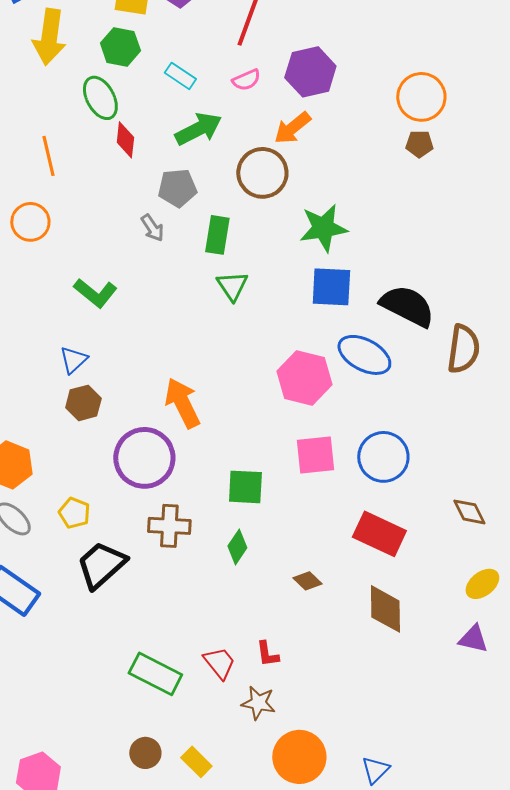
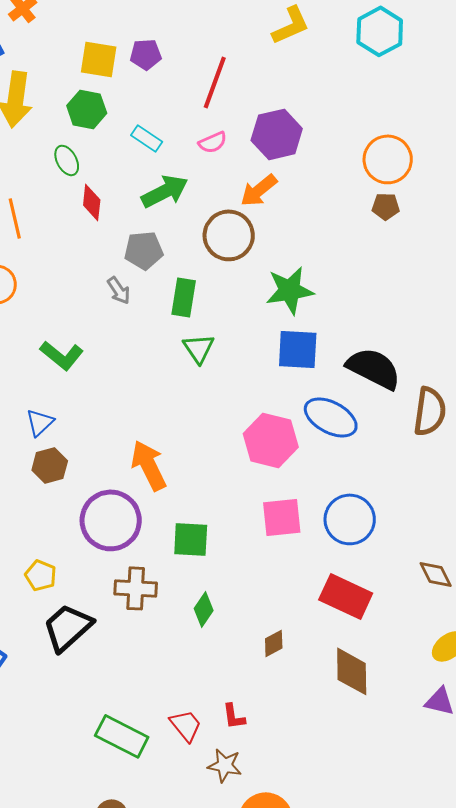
green ellipse: (100, 98) -> (67, 160), size x0.7
green square: (245, 487) -> (191, 539), moved
brown diamond: (307, 581) -> (274, 643), turned -72

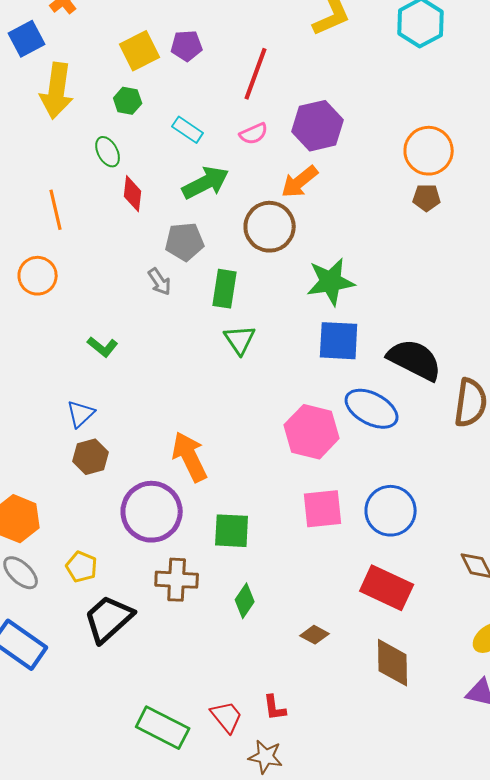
yellow square: (99, 59) -> (140, 51), turned -36
green hexagon: (87, 109) -> (128, 101), size x0.7
green L-shape: (62, 355) -> (103, 347), size x0.7
brown diamond: (274, 643) -> (315, 635), turned 56

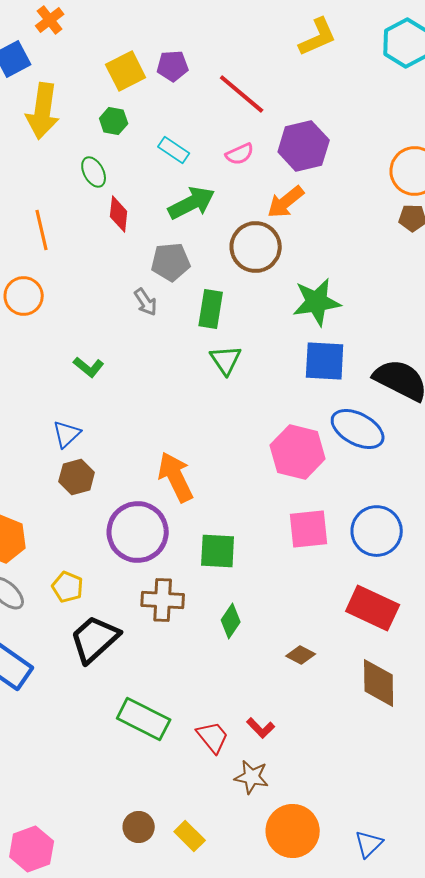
red line: (256, 74) -> (242, 94), turned -70
red L-shape: (275, 708) -> (261, 728), turned -36
green rectangle: (163, 728) -> (144, 719), moved

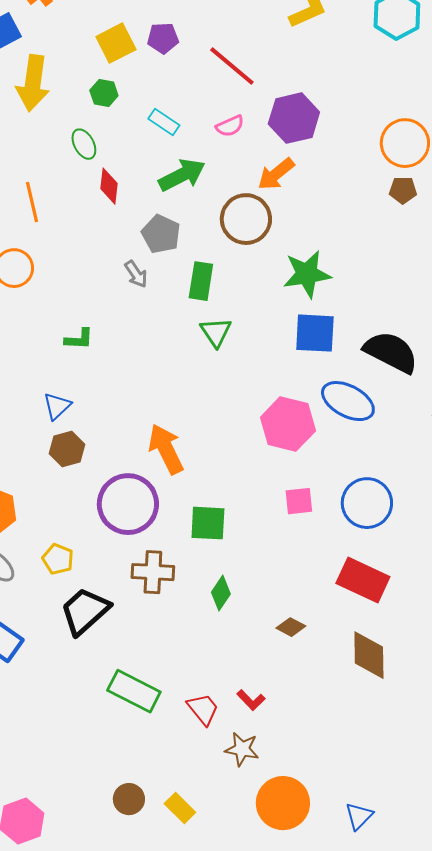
gray pentagon: (171, 262) -> (161, 234), turned 30
green L-shape: (89, 367) -> (79, 339), turned -36
pink square: (309, 529) -> (299, 501), size x0.7

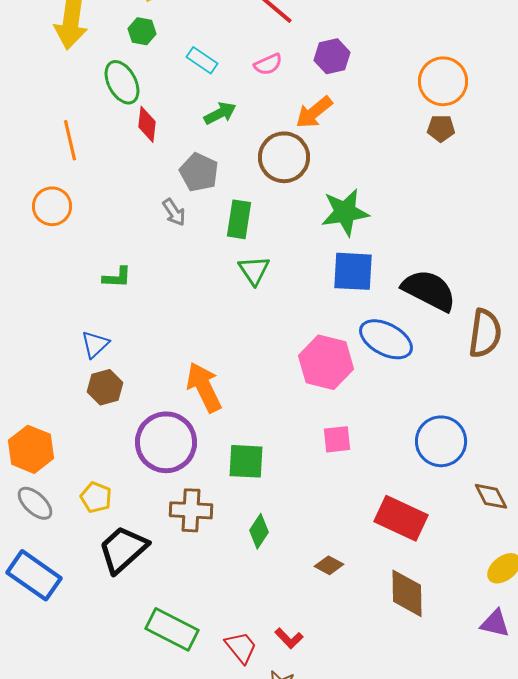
purple hexagon: (294, 118) -> (332, 56), size x0.7
green ellipse: (84, 144) -> (122, 82), size x1.4
green arrow: (182, 175) -> (220, 113), size x0.7
blue circle: (367, 503) -> (441, 441), moved

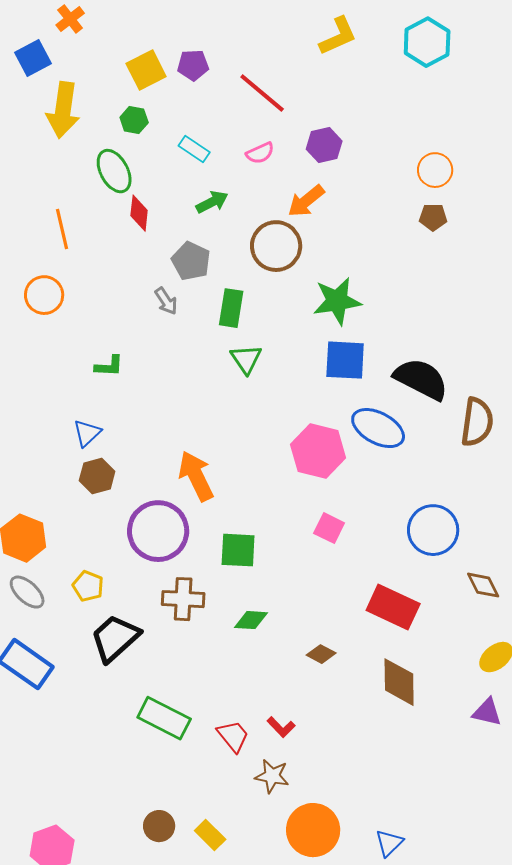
orange circle: (443, 81) -> (435, 170), size x0.7
pink square: (337, 439) -> (329, 528), turned 32
green diamond: (259, 531) -> (251, 620), turned 60

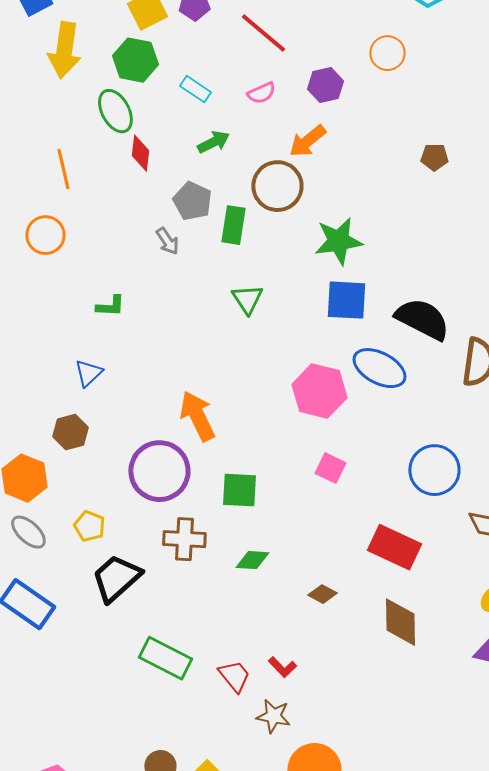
green hexagon: (134, 120) -> (135, 60), size x1.6
orange circle: (435, 170) -> (387, 53), moved
green rectangle: (231, 308) -> (233, 225), moved
brown hexagon: (97, 476) -> (70, 432), moved

